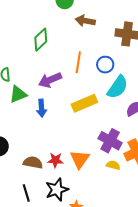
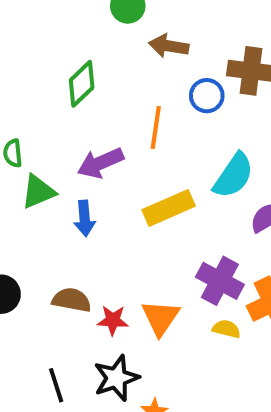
blue circle: (105, 65) -> (207, 96), moved
brown semicircle: (33, 163) -> (72, 300), moved

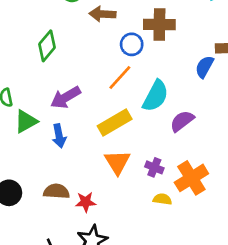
orange line: (156, 128) -> (120, 77), moved, turned 40
purple cross: (220, 281) -> (154, 167), size x0.6
orange triangle: (160, 318) -> (117, 162), moved

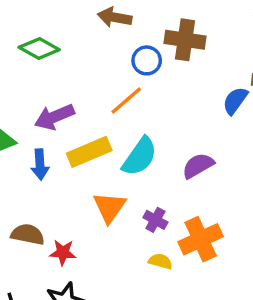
green diamond: (47, 46) -> (39, 49), turned 72
cyan semicircle: (156, 96) -> (140, 157), moved
yellow rectangle: (115, 122) -> (89, 152), moved

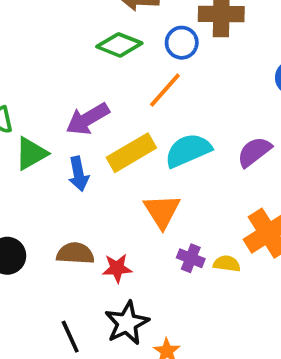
green diamond: (39, 49) -> (119, 45), moved
cyan semicircle: (140, 157) -> (188, 150), turned -141
purple cross: (155, 220) -> (191, 258), moved

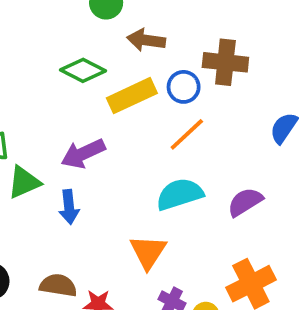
green diamond: (119, 45) -> (83, 70), moved
orange line: (165, 90) -> (187, 134), moved
yellow rectangle: (131, 153) -> (132, 96), moved

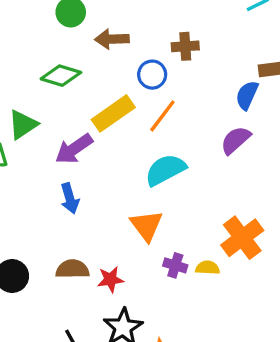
brown cross: (225, 62) -> (185, 46), size x0.7
yellow rectangle: (132, 96) -> (113, 113), moved
green triangle: (24, 182) -> (23, 125), moved
purple semicircle: (245, 202) -> (236, 140), moved

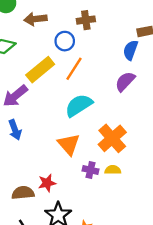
orange cross: (242, 238) -> (112, 138), moved
brown semicircle: (72, 269) -> (23, 193), moved

